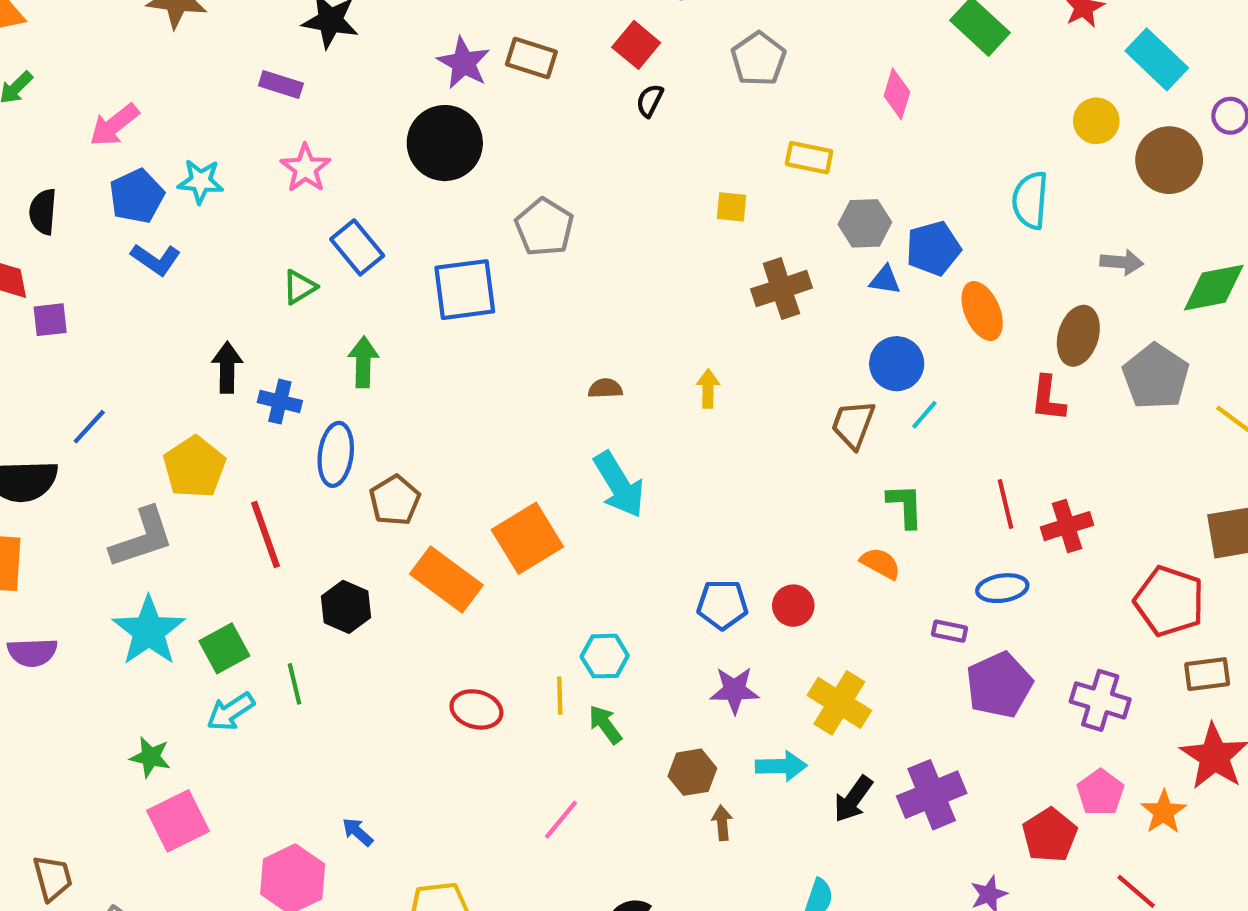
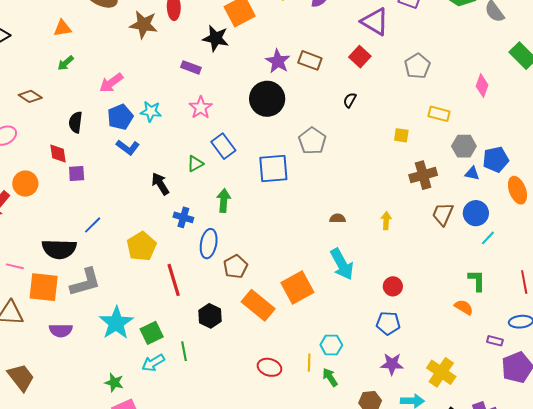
black semicircle: (650, 101) -> (350, 100), moved
black arrow: (227, 367) -> (160, 184), moved, turned -35
brown trapezoid: (853, 424) -> (443, 214), moved
gray L-shape: (142, 538) -> (85, 282), moved
red circle: (793, 606) -> (393, 286), moved

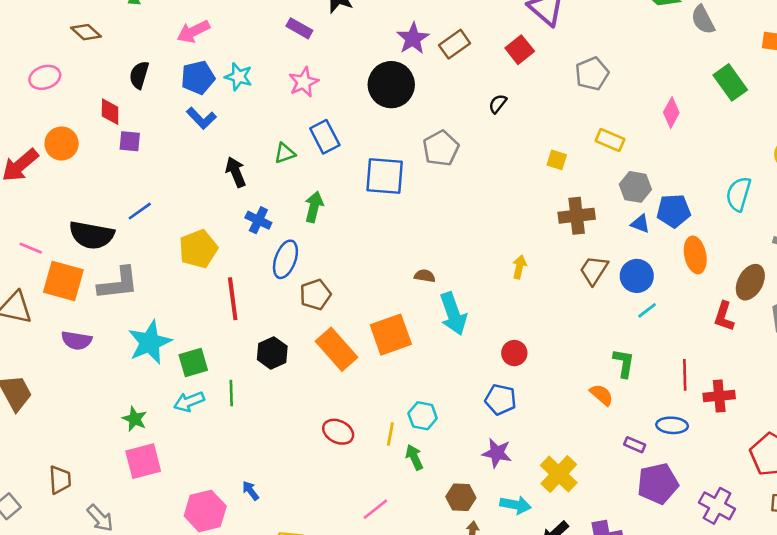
brown rectangle: (310, 60) -> (455, 44), turned -65
brown semicircle: (338, 218) -> (425, 276), moved

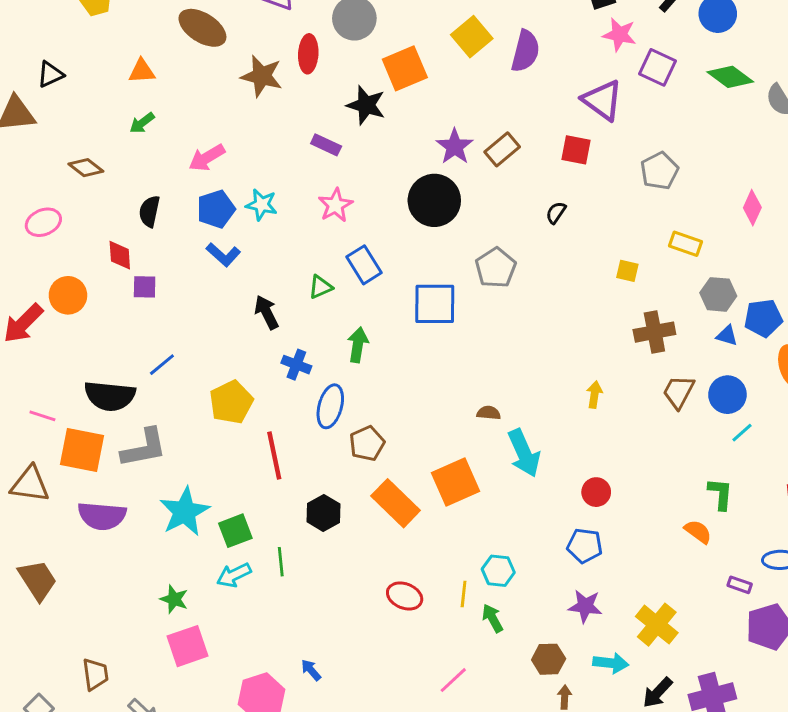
red square: (520, 50) -> (576, 150), turned -36
purple semicircle: (76, 340) -> (102, 516), size x1.4

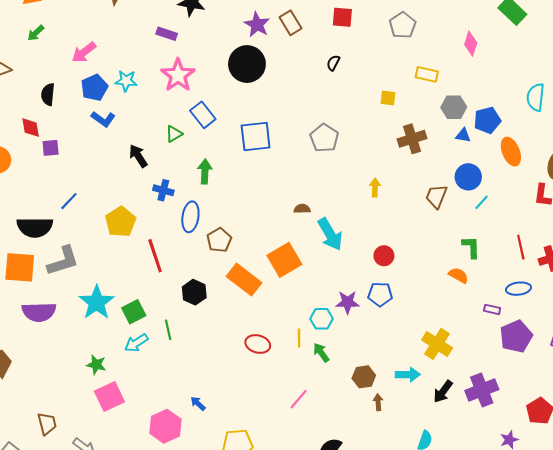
brown rectangle: (502, 149) -> (290, 23), turned -75
pink star: (335, 205) -> (178, 75), size x1.4
gray pentagon: (496, 268) -> (324, 138), moved
brown trapezoid: (679, 392) -> (436, 196), moved
purple star: (585, 606) -> (348, 302), moved

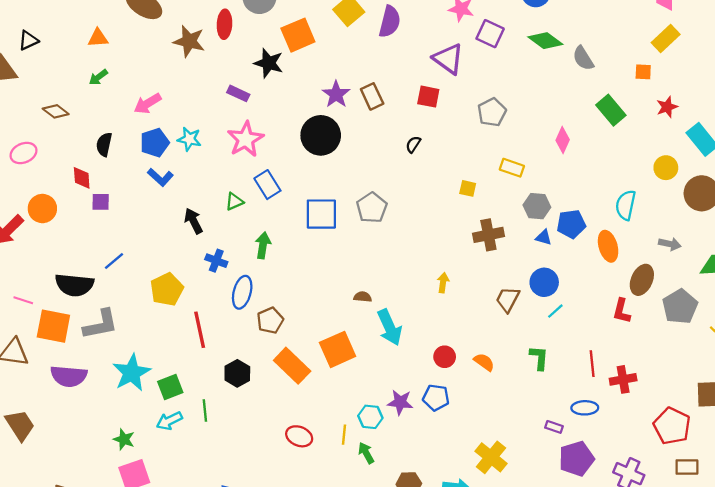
gray pentagon: (324, 138) -> (372, 208), moved
orange ellipse: (511, 152) -> (608, 246), moved
orange semicircle: (459, 275) -> (484, 362), moved

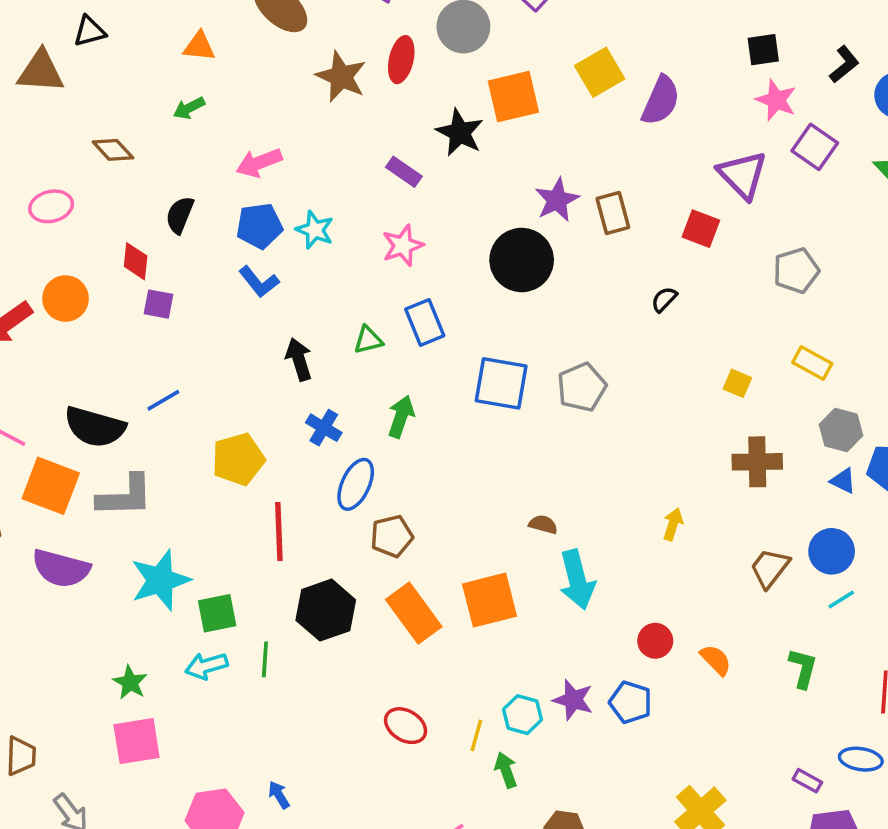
pink star: (246, 139) -> (403, 246), size x0.7
black hexagon: (237, 373) -> (326, 610), size x1.4

